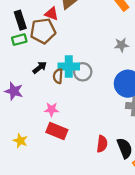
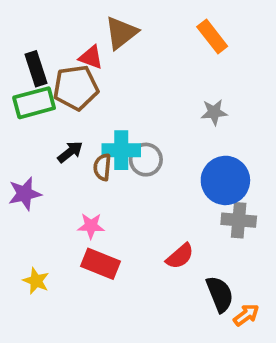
green rectangle: (19, 40) -> (34, 103), size x1.5
purple star: (14, 91) -> (25, 194), turned -30
red semicircle: (102, 144) -> (180, 256), moved, turned 42

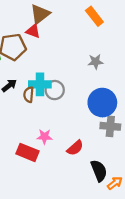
red triangle: (91, 57) -> (33, 31), moved
pink star: (91, 226) -> (44, 137), moved

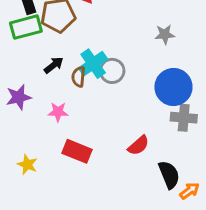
cyan cross: (40, 84) -> (93, 64), turned -35
pink star: (44, 137) -> (58, 112), moved

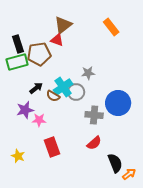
gray star: (165, 34) -> (88, 73), moved
brown semicircle: (78, 77) -> (53, 96), turned -64
purple star: (19, 97) -> (25, 110), moved
gray cross: (184, 118) -> (94, 115), moved
red rectangle: (77, 151) -> (52, 147), turned 48

